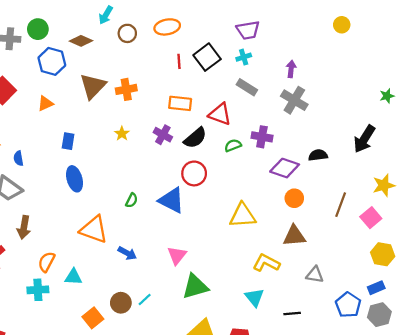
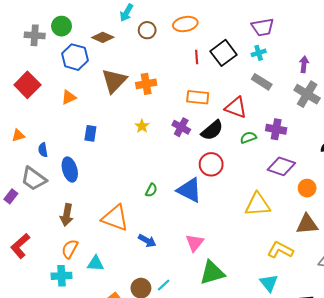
purple diamond: (285, 168) -> (281, 166), moved
blue ellipse: (75, 179) -> (70, 169), moved
brown arrow: (24, 227) -> (67, 215), moved

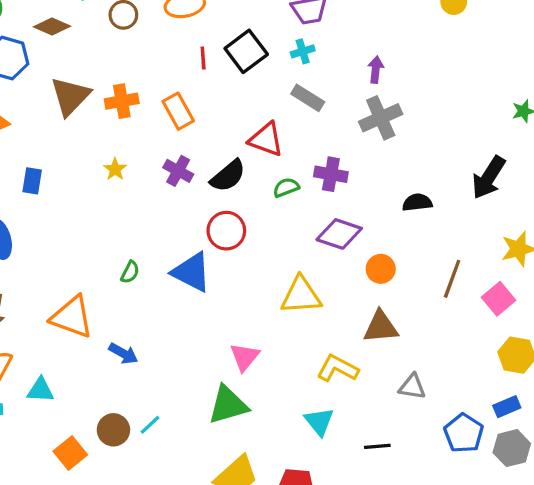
gray cross: (307, 94) -> (381, 118), turned 35
orange rectangle: (198, 97) -> (178, 111), moved, turned 55
pink triangle: (195, 243) -> (245, 357), moved

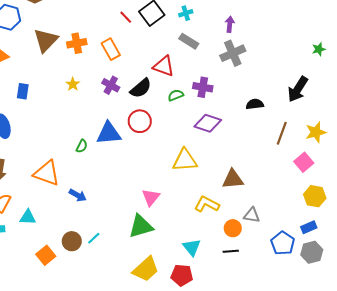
red line: (203, 58) -> (126, 17), turned -40
orange circle: (381, 269) -> (233, 228), moved
blue triangle: (191, 272) -> (109, 133), moved, turned -32
brown line: (452, 279) -> (282, 133), moved
cyan triangle: (319, 422) -> (192, 247), moved

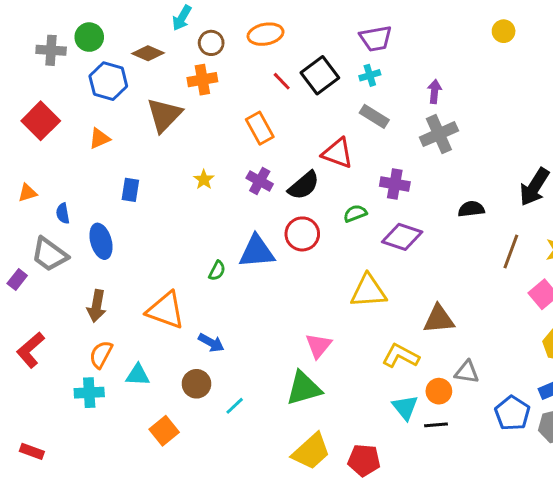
orange cross: (77, 43) -> (202, 80), moved
green semicircle: (176, 95) -> (355, 213), moved
brown circle: (72, 241) -> (196, 384), moved
cyan triangle: (192, 247) -> (405, 407), moved

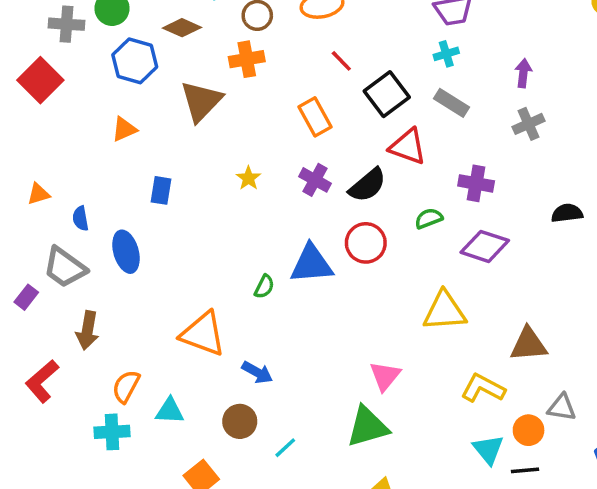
black square: (320, 75) -> (387, 94), moved
red square: (41, 121) -> (40, 80), moved
gray cross: (439, 134) -> (529, 124), size x0.7
brown arrow: (97, 306) -> (88, 330), moved

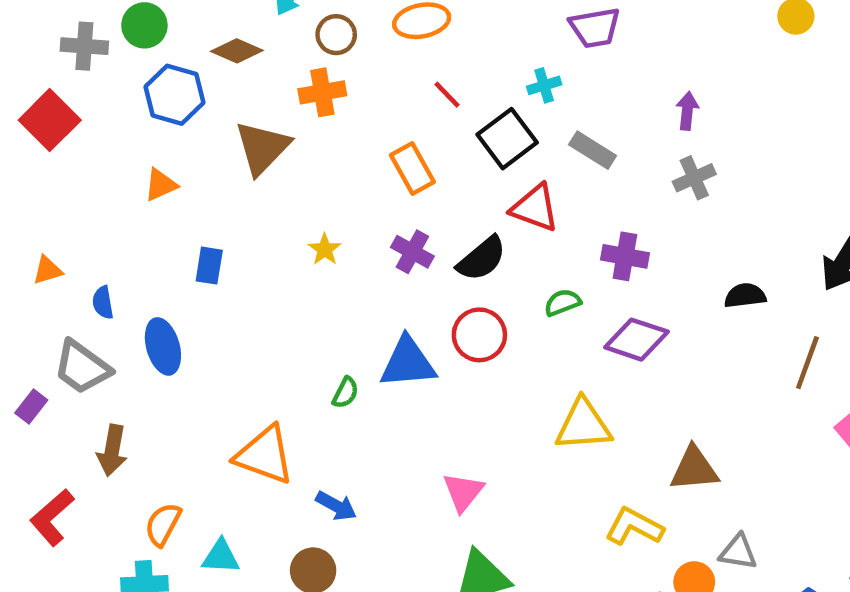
cyan cross: (446, 54) -> (544, 85), moved
pink triangle: (385, 376) -> (463, 492), moved

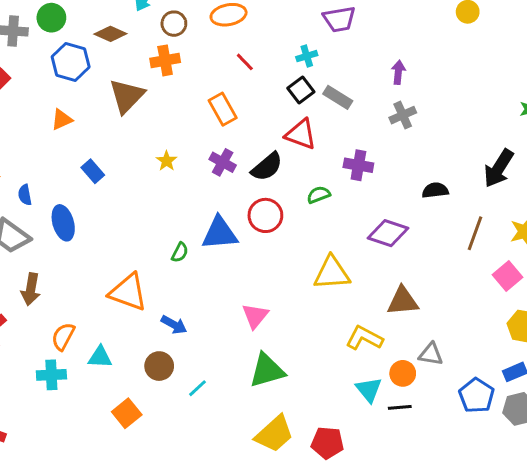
black square: (507, 139) -> (301, 90), moved, size x0.7
blue rectangle: (209, 266) -> (93, 171), turned -50
purple diamond: (636, 340) -> (388, 233), moved

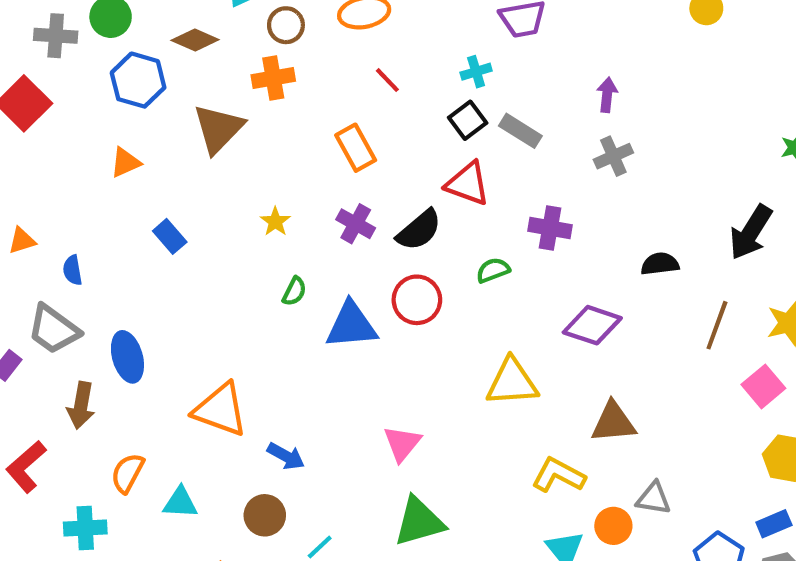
blue ellipse: (63, 223) -> (127, 357), moved
green semicircle: (180, 252) -> (294, 291), moved
cyan cross: (51, 375) -> (85, 528), moved

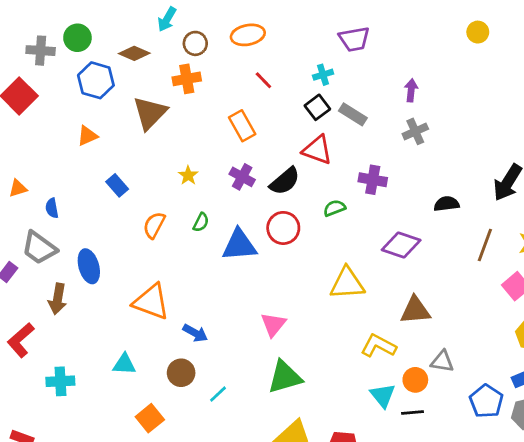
orange semicircle: (127, 473) -> (154, 225), moved

